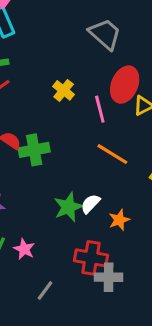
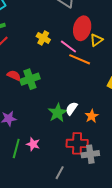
pink line: (100, 109) -> (68, 47), turned -30
orange line: (112, 154) -> (80, 59), moved
gray line: (45, 290) -> (60, 173), moved

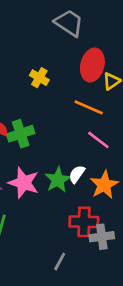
pink line: (68, 47) -> (98, 140), moved
orange star: (92, 116) -> (104, 185), size x1.5
pink star: (33, 144) -> (24, 183), moved, size x1.6

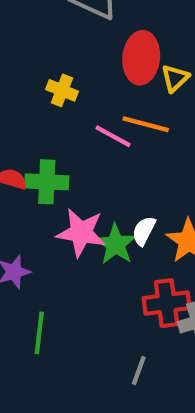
green cross: (21, 134) -> (47, 182), turned 30
pink line: (98, 140) -> (113, 136), moved
pink star: (24, 183) -> (81, 233), moved

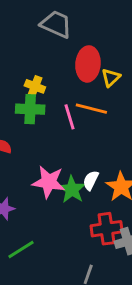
pink line: (113, 136) -> (69, 117), turned 45
green cross: (47, 182) -> (30, 109), moved
green line: (39, 333) -> (21, 250), turned 52

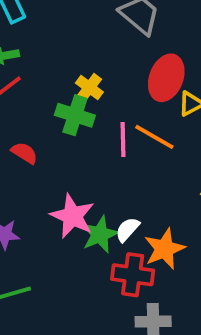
red cross: (107, 229) -> (133, 275), moved

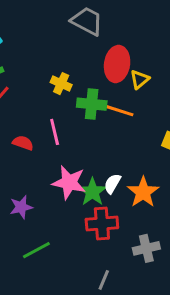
green cross: (75, 115) -> (92, 104), moved
pink line: (123, 140) -> (55, 132), moved
red cross: (133, 275) -> (102, 223), moved

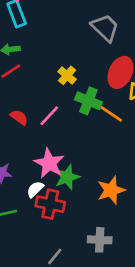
pink line: (55, 132) -> (49, 116), turned 40
white semicircle: (112, 184) -> (35, 189), moved
red cross: (102, 223) -> (50, 204), moved

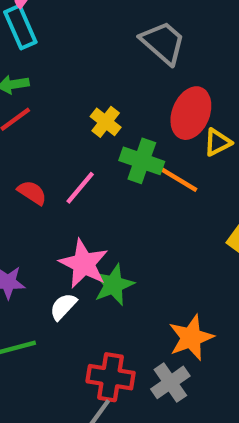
orange star: (111, 190) -> (191, 338), moved
red cross: (50, 204) -> (111, 377), moved
gray cross: (100, 240) -> (170, 382), turned -35

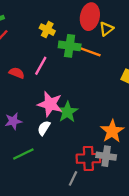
red cross: (111, 377) -> (88, 158), moved
gray cross: (170, 382) -> (106, 156), turned -36

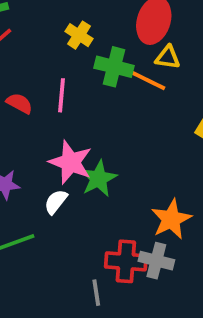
yellow triangle: (106, 29) -> (168, 57), moved, turned 40
pink line: (41, 66) -> (62, 95), turned -30
gray line: (73, 178) -> (96, 293), turned -40

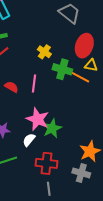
red cross: (126, 261) -> (47, 163), moved

